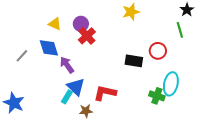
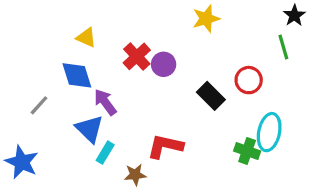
purple circle: (81, 24) -> (164, 64), moved
gray line: (22, 56) -> (39, 105), moved
black rectangle: (134, 61) -> (211, 96), turned 36
blue triangle: (76, 87) -> (89, 129), moved

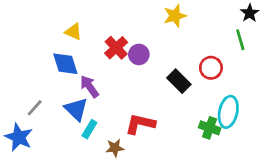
gray line: (39, 105) -> (35, 108), moved

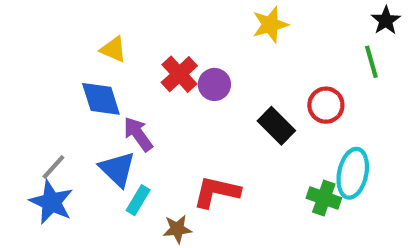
blue star: (19, 137) -> (51, 202), moved

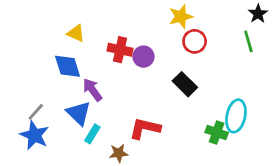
red cross: (179, 74) -> (120, 50), turned -35
red circle: (326, 105) -> (195, 41), moved

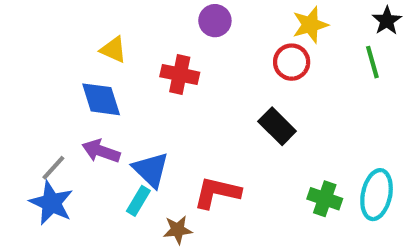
yellow star: (181, 17) -> (310, 25), moved
purple circle: (143, 57) -> (215, 21), moved
purple arrow: (92, 90) -> (101, 151), moved, turned -35
blue triangle: (79, 113) -> (151, 170), moved
cyan ellipse: (236, 116) -> (377, 195), moved

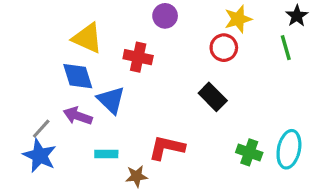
yellow triangle: (113, 50) -> (87, 38), size x1.5
blue triangle: (151, 170) -> (111, 100), moved
cyan rectangle: (138, 201) -> (106, 154), turned 60

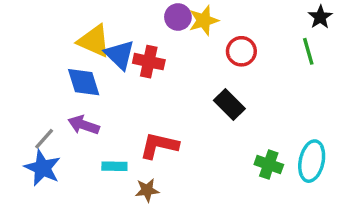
yellow star: (238, 19) -> (204, 20), moved
blue triangle: (111, 100) -> (120, 55), moved
red L-shape: (167, 148) -> (159, 146), moved

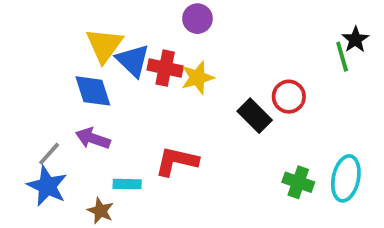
black star: (320, 17) -> (355, 40), moved
yellow star: (204, 20) -> (197, 78), moved
yellow triangle: (94, 41) -> (104, 45), turned 42
red circle: (241, 51) -> (289, 97), moved
brown star: (147, 190) -> (100, 211), moved, turned 30

